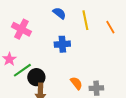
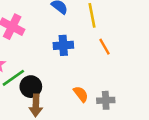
orange line: (110, 27) -> (104, 47), moved

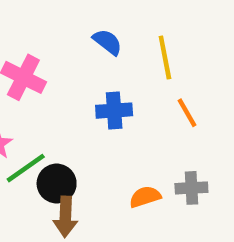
orange semicircle: (81, 94) -> (145, 197), turned -70
gray cross: (106, 100) -> (191, 188), moved

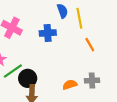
blue semicircle: (107, 42) -> (62, 11), moved, turned 32
blue cross: (114, 111) -> (48, 33), moved

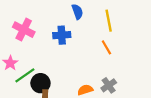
yellow line: (79, 18) -> (109, 21), moved
gray cross: (92, 80) -> (109, 85), turned -32

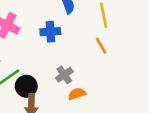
gray cross: (109, 85) -> (64, 75), moved

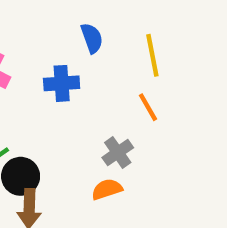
gray cross: (64, 75) -> (118, 153), moved

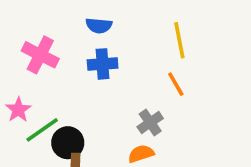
blue semicircle: (92, 38) -> (99, 26), moved, turned 115

